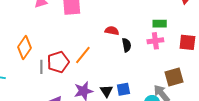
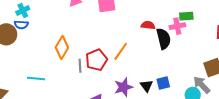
green rectangle: (160, 24) -> (186, 16), moved
pink cross: (155, 41) -> (177, 26), moved
black semicircle: (127, 45) -> (164, 39), size x1.5

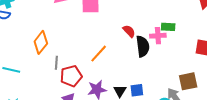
red semicircle: (148, 25) -> (129, 31), turned 32
red pentagon: (96, 60) -> (71, 76), moved

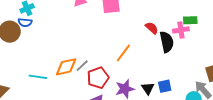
orange diamond: (41, 42) -> (66, 67), moved, turned 45
gray line: (56, 63) -> (82, 66), turned 48

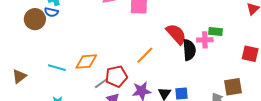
red semicircle: (152, 28) -> (176, 34), size x1.6
gray line: (82, 66) -> (101, 83), moved

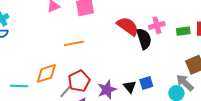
green rectangle: (215, 32) -> (183, 31), moved
orange line: (145, 55) -> (74, 43), moved, turned 48

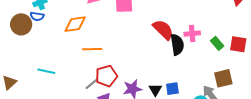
green rectangle: (183, 31) -> (217, 43), turned 48
orange line: (74, 43) -> (92, 49), moved
orange diamond: (46, 73) -> (75, 24), moved

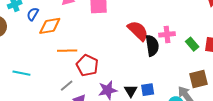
blue semicircle: (37, 16) -> (33, 14), moved, turned 112
red pentagon: (106, 76) -> (87, 65), moved, turned -30

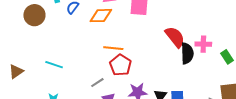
orange diamond: (50, 26) -> (101, 16), moved
orange line: (67, 51) -> (113, 48), moved

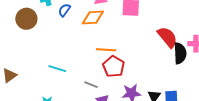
cyan line: (54, 65) -> (57, 69), moved
gray line: (97, 83) -> (91, 85), turned 56

